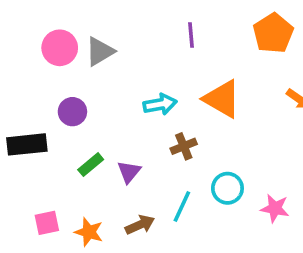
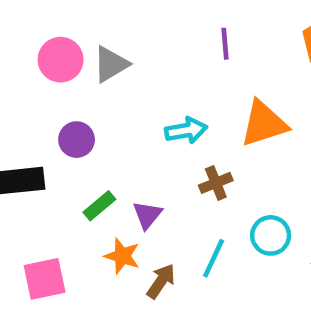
orange triangle: (222, 99) -> (264, 124), turned -48
pink square: (47, 223) -> (45, 279), size x1.4
brown arrow: (140, 225) -> (161, 281), turned -32
orange star: (89, 232) -> (122, 256), moved

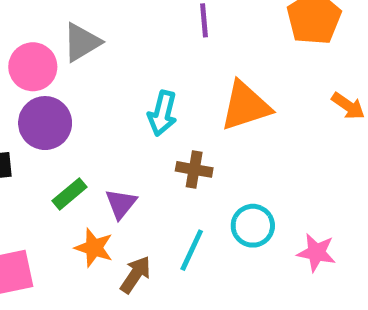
pink circle: (61, 60) -> (33, 67), moved
cyan arrow: (186, 130) -> (162, 113), turned 114
purple circle: (77, 140) -> (45, 123), size x1.4
brown cross: (216, 183) -> (194, 169), turned 32

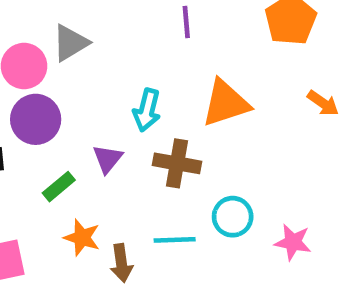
brown cross: (194, 169) -> (177, 163), size x1.4
purple triangle: (121, 204) -> (107, 159), moved
cyan line: (192, 250) -> (175, 240), turned 63
brown arrow: (136, 275) -> (121, 263), turned 138

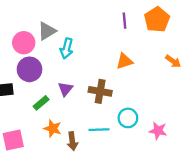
purple line: (186, 22) -> (124, 21), moved
orange triangle: (226, 103) -> (124, 61), size x0.7
cyan arrow: (147, 110) -> (67, 48), moved

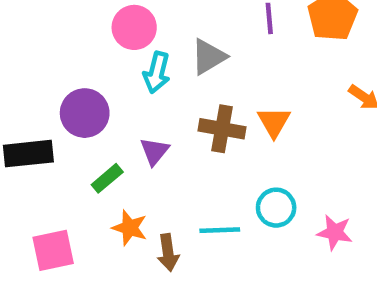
gray triangle: (47, 31) -> (209, 57), moved
pink circle: (24, 43) -> (134, 27), moved
orange triangle: (124, 61) -> (274, 122), moved, turned -42
brown cross: (100, 91) -> (222, 129), moved

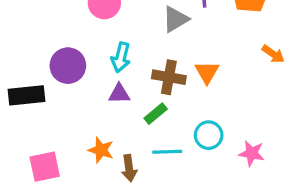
gray triangle: (209, 57) -> (175, 19), moved
cyan arrow: (157, 72) -> (121, 57), moved
purple triangle: (154, 151) -> (119, 94), turned 50
green rectangle: (107, 178) -> (156, 114), moved

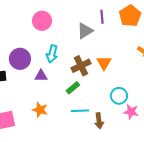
brown cross: (169, 77) -> (81, 66), turned -36
purple triangle: (119, 94) -> (41, 76), moved
cyan circle: (209, 135) -> (119, 96), moved
brown arrow: (129, 168) -> (99, 121), moved

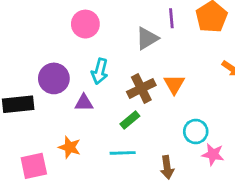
orange star: (40, 110) -> (70, 147), moved
cyan line: (80, 111) -> (123, 153), moved

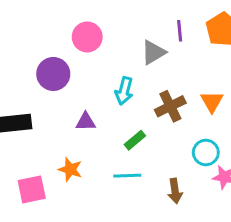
cyan arrow: (100, 71) -> (124, 91), moved
purple circle: (54, 78) -> (53, 74), moved
orange triangle: (174, 84) -> (212, 102), moved
brown cross: (141, 88) -> (170, 106), moved

